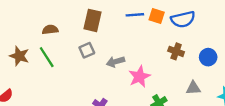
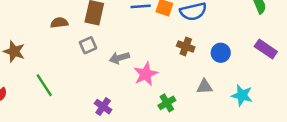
brown semicircle: (50, 30) -> (59, 23), moved
green line: (47, 57) -> (44, 85), moved

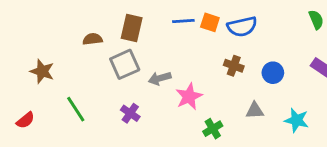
gray square: (88, 45) -> (125, 64), size x1.5
purple cross: (103, 107) -> (130, 113), moved

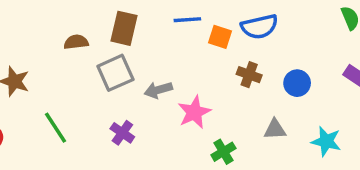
orange square: (210, 22) -> (220, 37), moved

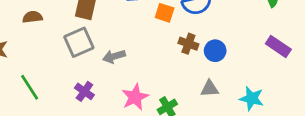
brown semicircle: (76, 42) -> (32, 17), moved
blue circle: (297, 83) -> (215, 51), moved
pink star: (194, 112) -> (135, 97), moved

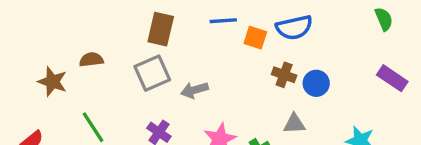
brown semicircle: (32, 17) -> (91, 60), moved
gray triangle: (210, 89) -> (294, 124), moved

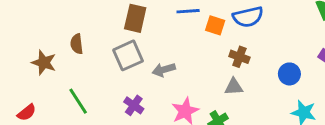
brown semicircle: (91, 60) -> (77, 44), turned -90
blue circle: (316, 83) -> (289, 74), moved
gray triangle: (294, 124) -> (234, 87), moved

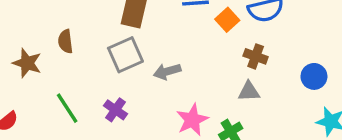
orange square: (215, 25) -> (227, 20), turned 30
purple cross: (134, 105) -> (115, 110), moved

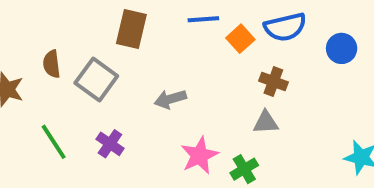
gray square: (125, 55) -> (96, 80), moved, turned -30
blue circle: (314, 76) -> (342, 48), moved

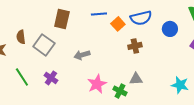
brown cross: (273, 82) -> (135, 46), turned -32
gray triangle: (266, 122) -> (136, 79), moved
green cross: (244, 169) -> (120, 91), turned -32

